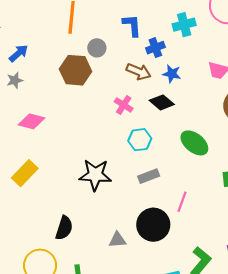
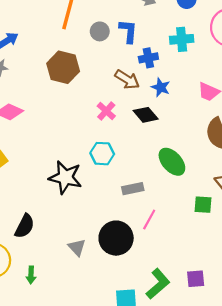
gray circle: (97, 48) -> (100, 31), moved
cyan hexagon: (140, 140) -> (102, 154), moved
gray rectangle: (149, 176) -> (133, 189), moved
gray triangle: (117, 240) -> (77, 247), turned 42

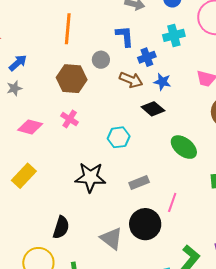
gray circle: (100, 31) -> (101, 60), moved
pink cross: (106, 111) -> (70, 119), moved
cyan hexagon: (102, 154) -> (119, 137), moved
gray rectangle: (133, 189) -> (139, 183), moved
gray triangle: (77, 247) -> (111, 239), size x1.4

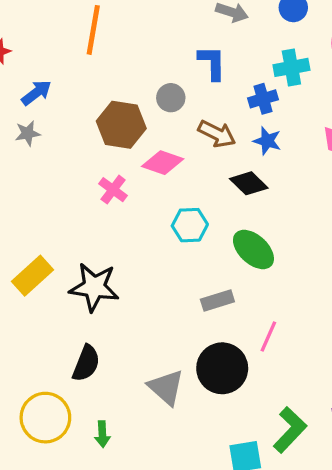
orange line: (68, 29) -> (93, 30), moved
blue cross: (147, 57) -> (263, 99), moved
pink diamond: (30, 127) -> (163, 163), moved
green ellipse: (184, 147) -> (253, 249), moved
black star: (90, 177) -> (94, 287), moved

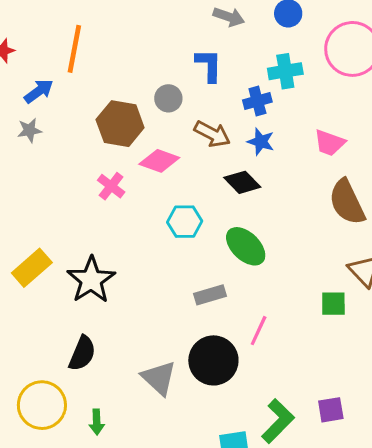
orange line: (93, 30) -> (74, 49), moved
black star: (94, 287) -> (91, 280), turned 30

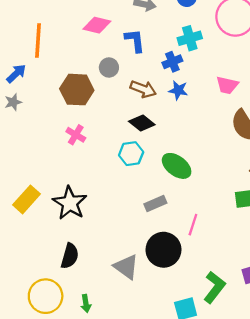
pink diamond: (159, 161) -> (97, 25), moved
black diamond: (242, 182) -> (142, 123), moved

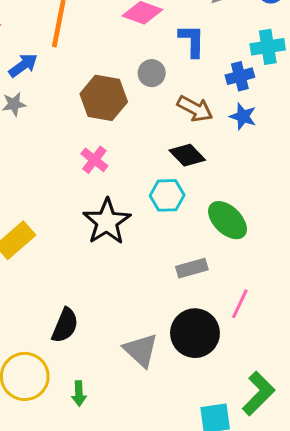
black star: (70, 203) -> (107, 222), moved

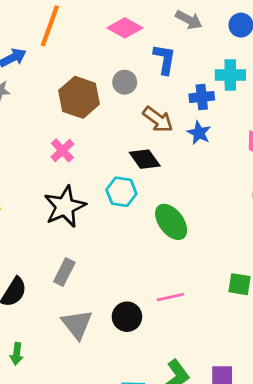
gray rectangle: (192, 268) -> (64, 272), moved, turned -56
pink line: (240, 304) -> (170, 297), turned 44
black circle: (195, 333) -> (127, 317), size x0.7

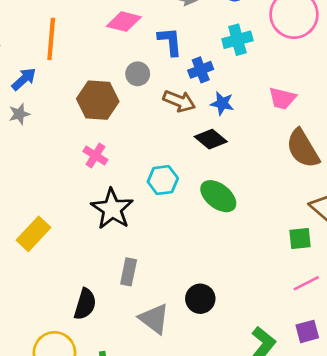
blue cross: (202, 97) -> (201, 70), moved
black diamond: (145, 159) -> (211, 139), moved
pink line: (170, 297) -> (306, 283), moved

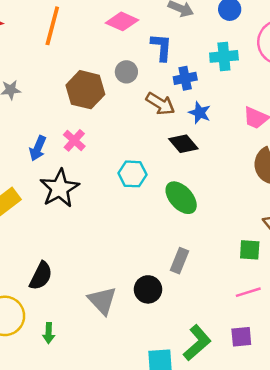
blue arrow: (24, 79) -> (38, 148), moved, turned 145
black star: (112, 209) -> (60, 188), moved
gray rectangle: (129, 272) -> (179, 261), moved

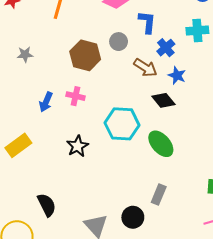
blue cross: (185, 78) -> (166, 48), turned -30
pink cross: (74, 140) -> (76, 96), turned -30
cyan hexagon: (133, 174) -> (122, 124), size x1.5
black star: (60, 188) -> (78, 146), moved, size x0.7
black semicircle: (41, 276) -> (47, 205), turned -55

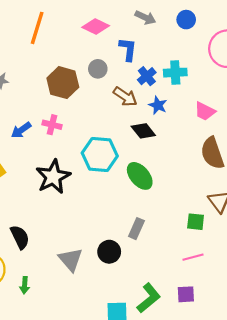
cyan cross: (197, 30) -> (175, 73), moved
blue arrow: (46, 102) -> (21, 130), turned 30
black star: (78, 146) -> (53, 177), size x1.5

